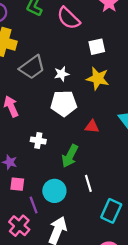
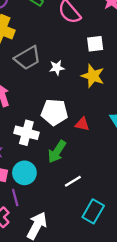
white pentagon: (64, 103) -> (54, 112), moved
white cross: (38, 141) -> (26, 133), size x1.5
white line: (88, 183) -> (73, 181), turned 70
cyan circle: (54, 191) -> (24, 173), moved

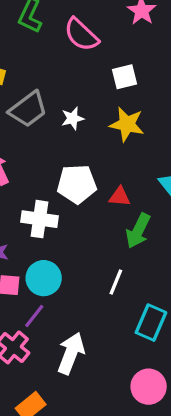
green arrow: (57, 152) -> (138, 231), moved
white line: (73, 181) -> (116, 282), turned -30
purple line: (15, 198) -> (34, 316), turned 60

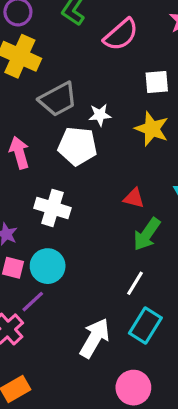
pink semicircle: (81, 35) -> (121, 35), turned -93
white pentagon: (77, 184) -> (77, 146), moved
white line: (116, 282) -> (135, 283), moved
white arrow: (71, 353) -> (95, 338), moved

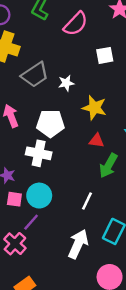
yellow star: (152, 129) -> (94, 108), moved
white pentagon: (77, 146) -> (50, 123), moved
white line: (135, 283) -> (87, 201), moved

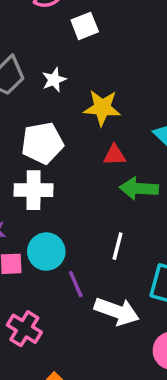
white square: (105, 55) -> (85, 26), moved
green arrow: (108, 166) -> (139, 188), turned 75
purple line: (31, 222) -> (76, 284), moved, turned -54
white arrow: (78, 244) -> (117, 311), turned 96

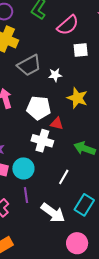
red triangle: (115, 155) -> (57, 123), moved
white cross: (34, 190) -> (42, 141), moved
purple line: (76, 284) -> (26, 195), moved

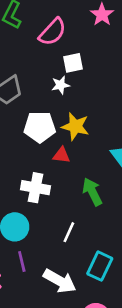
white star: (55, 75) -> (61, 85), moved
white pentagon: (39, 108) -> (40, 127), moved
red triangle: (57, 123) -> (61, 155), moved
green arrow: (85, 148) -> (92, 192), turned 50

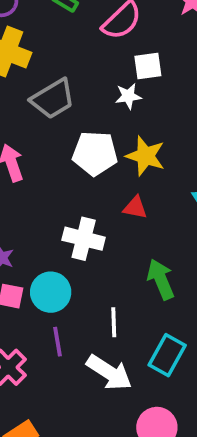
red triangle: (61, 155) -> (135, 208), moved
green arrow: (92, 192) -> (161, 279), moved
white line: (69, 232) -> (114, 322), moved, turned -30

